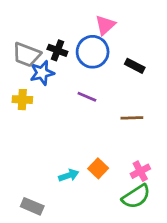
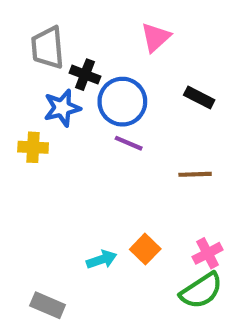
blue circle: (93, 52) -> (122, 102), moved
gray trapezoid: (27, 55) -> (48, 48), moved, turned 64

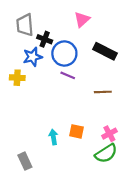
black rectangle: (199, 97) -> (105, 51), size x1.5
orange square: (145, 249) -> (76, 131), turned -32
cyan arrow: (102, 260) -> (53, 137), turned -80
gray rectangle: (48, 305) -> (25, 161), turned 42

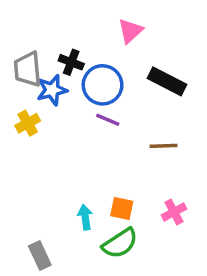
gray trapezoid: (25, 25) -> (28, 69), moved
yellow cross: (17, 78) -> (28, 123), turned -32
green semicircle: (106, 153) -> (120, 243), moved

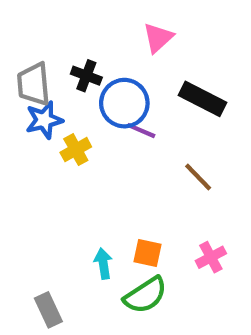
blue star: (52, 90) -> (44, 120), moved
purple line: (108, 120) -> (141, 131), moved
yellow cross: (28, 123) -> (76, 150), moved
brown line: (164, 146) -> (198, 177), turned 48

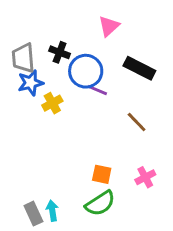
cyan arrow: (103, 264) -> (52, 211), moved

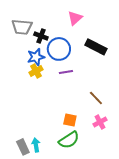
gray trapezoid: (23, 58) -> (22, 27), moved, turned -80
blue star: (31, 83) -> (36, 57), moved
purple line: (97, 90) -> (66, 72), moved, turned -32
brown line: (137, 122) -> (96, 98), moved

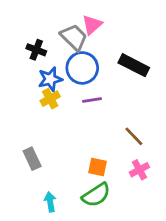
pink triangle: (75, 18) -> (92, 25), moved
gray trapezoid: (22, 27) -> (74, 37), moved, turned -140
black cross: (41, 36) -> (36, 50), moved
gray rectangle: (23, 147) -> (32, 159), moved

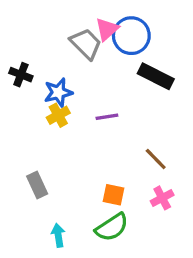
black cross: (36, 50) -> (21, 75), moved
blue circle: (82, 68) -> (131, 36), moved

